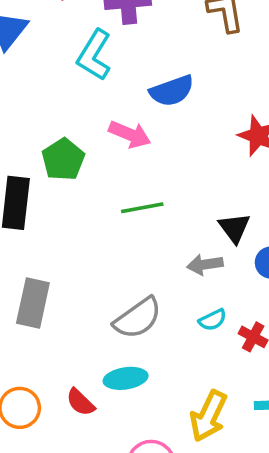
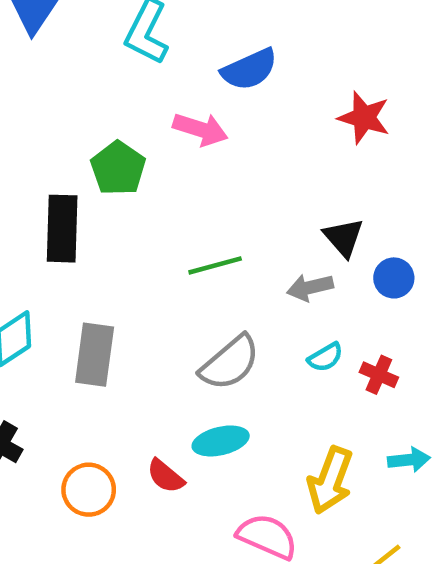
green line: (142, 208) -> (215, 265), moved

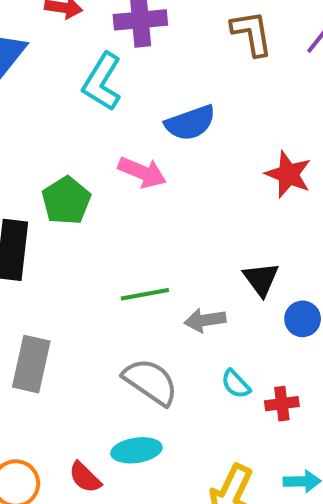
gray arrow: (310, 287) -> (205, 320), moved
cyan semicircle: (325, 357) -> (236, 384), turned 72
gray semicircle: (230, 363) -> (151, 382), turned -110
red cross: (379, 375) -> (282, 404), turned -36

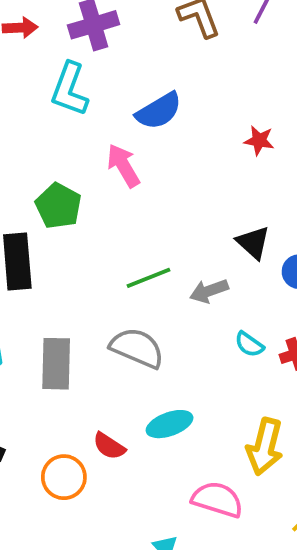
pink arrow: (142, 172) -> (123, 166), turned -132
red star: (288, 174) -> (259, 140), size x0.7
gray semicircle: (151, 382) -> (137, 348), moved
red semicircle: (85, 477) -> (109, 446), moved

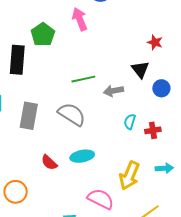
red star: (259, 140) -> (155, 42), moved
cyan semicircle: (249, 344) -> (130, 122), turned 63
orange circle: (64, 477) -> (16, 192), moved

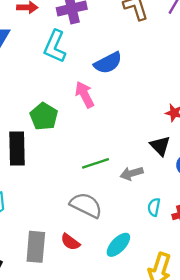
gray rectangle: (29, 116) -> (36, 247), moved
cyan ellipse: (82, 156) -> (118, 245), moved, turned -30
red semicircle: (49, 162) -> (70, 242), moved

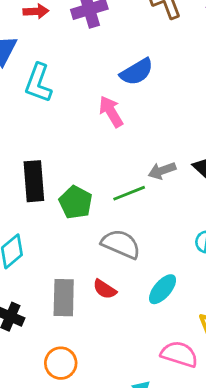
cyan L-shape: (55, 46) -> (38, 83), moved
green pentagon: (44, 116) -> (76, 202), moved
gray arrow: (132, 173) -> (162, 171), moved

